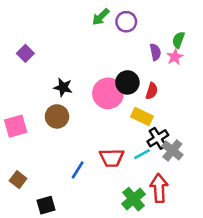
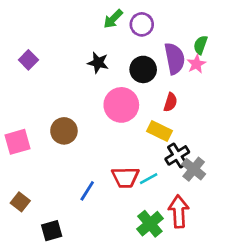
purple semicircle: (155, 52) -> (175, 59), size x1.6
black circle: (127, 82) -> (143, 69), moved
black star: (63, 87) -> (98, 63), moved
cyan line: (142, 154) -> (149, 179), moved

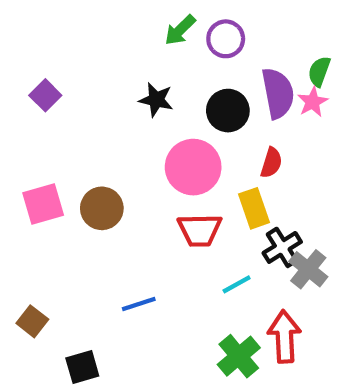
yellow rectangle: (160, 131) -> (254, 208), turned 45
pink square: (18, 142) -> (43, 204), moved
red trapezoid: (125, 177) -> (200, 230), moved
blue line: (87, 191) -> (139, 304), turned 40

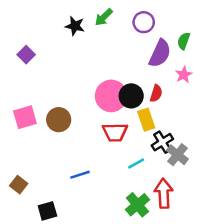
purple circle: (226, 39) -> (144, 22), moved
purple semicircle: (278, 93) -> (160, 53), turned 36
black star: (156, 100) -> (75, 26), moved
pink star: (313, 102) -> (184, 75), moved
black circle: (228, 111) -> (131, 96), moved

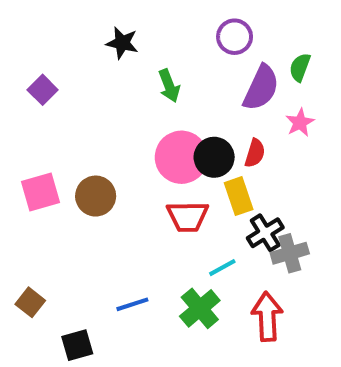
green arrow: (104, 17) -> (169, 86), moved, turned -66
gray cross: (177, 155) -> (290, 253), turned 35
blue line: (80, 175) -> (132, 304), moved
green cross: (137, 205) -> (200, 308), moved

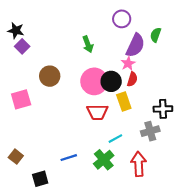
black star: (122, 43) -> (16, 31), moved
pink star: (300, 123) -> (128, 63), moved
brown circle: (96, 196) -> (50, 76), moved
black cross: (265, 233) -> (163, 109), moved, turned 30

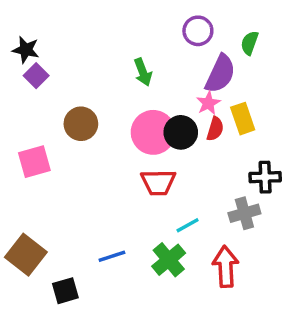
green semicircle: (156, 35) -> (250, 43), moved
yellow rectangle: (124, 102) -> (243, 119), moved
brown square: (16, 157) -> (26, 255), size x1.6

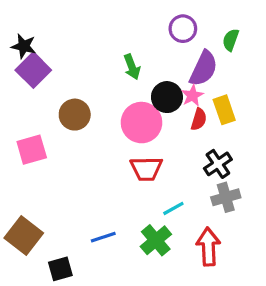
purple square: (36, 76) -> (33, 70), size x1.5
black circle: (181, 132) -> (167, 97), moved
black cross: (265, 177) -> (218, 164), moved, turned -32

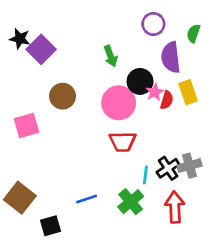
purple semicircle: (204, 68) -> (171, 57), turned 148
purple square: (33, 70) -> (41, 49), moved
pink star: (192, 95) -> (155, 92), moved
black cross: (218, 164) -> (168, 168), moved
cyan line: (173, 208) -> (145, 175), turned -54

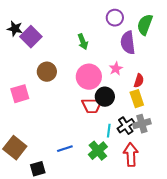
green semicircle: (193, 33) -> (145, 25), size x1.5
black circle: (140, 81) -> (105, 97), moved
yellow rectangle: (188, 92) -> (137, 99), moved
red semicircle: (167, 100) -> (139, 81), moved

